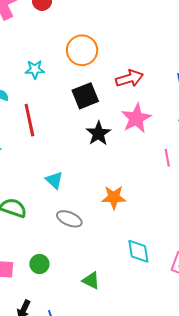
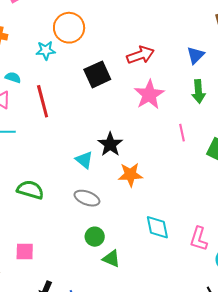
orange circle: (82, 50) -> (69, 28), moved
black star: (98, 133) -> (110, 144), moved
cyan triangle: (54, 180) -> (84, 160), moved
green circle: (39, 264) -> (95, 237), moved

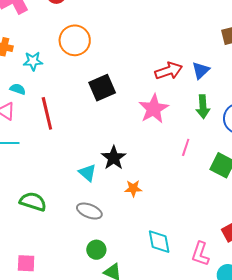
cyan star: (46, 50) -> (33, 61), moved
red arrow: (141, 55) -> (169, 71), moved
pink line: (182, 133) -> (186, 147), turned 30
orange star: (130, 175) -> (133, 188), size x0.7

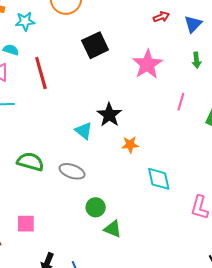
red arrow: (169, 71) -> (161, 17), moved, size x0.6
green arrow: (203, 107) -> (197, 60), size x0.7
gray ellipse: (89, 211) -> (72, 171), moved
cyan diamond: (159, 242) -> (159, 179), moved

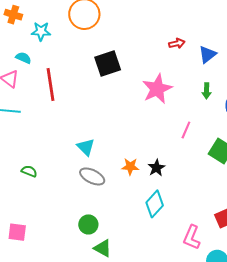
black star: (109, 115) -> (156, 168), moved, size x0.7
green semicircle: (30, 162) -> (29, 171), size x0.6
gray ellipse: (72, 171) -> (92, 176), moved
cyan diamond: (159, 179) -> (155, 204), turned 48

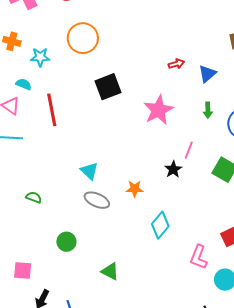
black star: (156, 168) -> (173, 169), moved
green circle: (88, 224) -> (66, 242), moved
pink square: (17, 232) -> (23, 270), moved

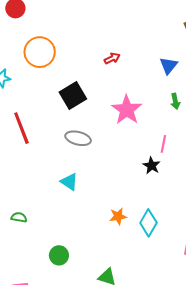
red arrow: (176, 64) -> (112, 58), moved
orange star: (135, 189) -> (118, 216), moved
gray ellipse: (97, 200) -> (78, 138), moved

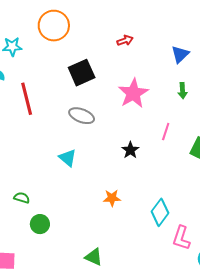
black star: (152, 166) -> (130, 150), moved
green semicircle: (19, 217) -> (22, 198), moved
cyan diamond: (148, 223) -> (160, 212), moved
green circle: (59, 255) -> (40, 224), moved

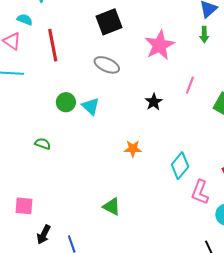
green arrow: (183, 91) -> (204, 35), moved
green circle: (40, 224) -> (66, 102), moved

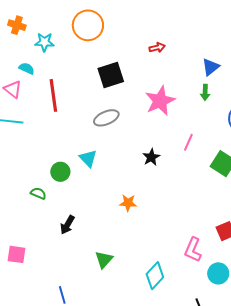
gray ellipse: (107, 65) -> (106, 118), turned -50
green circle: (66, 102) -> (60, 172), moved
cyan diamond: (180, 166) -> (155, 276), moved
green triangle: (112, 207) -> (104, 260), turned 42
black arrow: (44, 234) -> (67, 225), moved

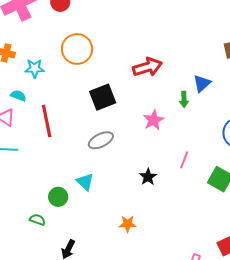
red arrow: (157, 48) -> (147, 67), size x1.8
green arrow: (205, 92) -> (184, 99), moved
pink star: (160, 101) -> (153, 120), size x0.7

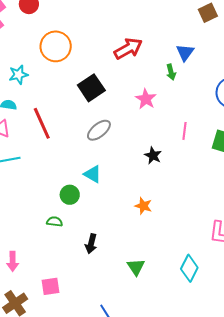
orange star: (128, 224) -> (143, 206), turned 30

